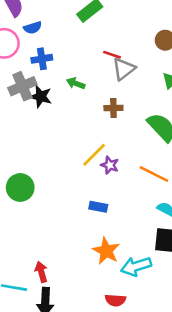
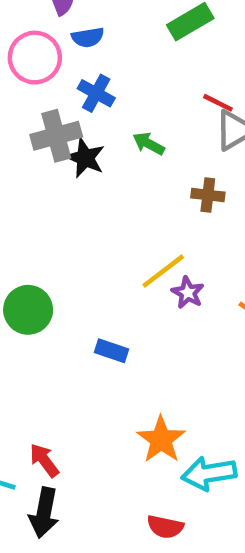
blue cross: (42, 59) -> (96, 93), turned 30
blue rectangle: (98, 207) -> (112, 351), moved
red arrow: (41, 272) -> (44, 460), turned -30

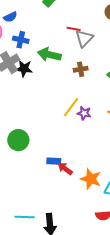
green arrow: (149, 144) -> (49, 55), size x1.6
blue rectangle: (112, 351) -> (54, 161), moved
red arrow: (44, 460) -> (65, 169), moved

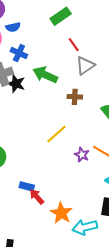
red line: (74, 29) -> (74, 45), moved, turned 32
purple star: (84, 113) -> (82, 155), moved

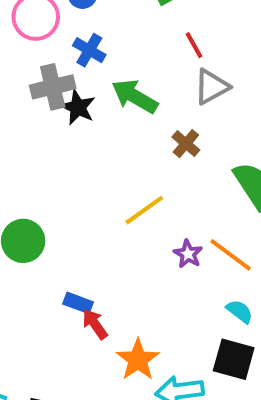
brown cross: (75, 97) -> (186, 144), turned 32

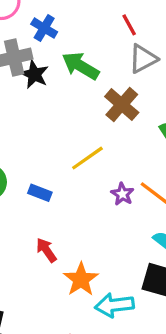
brown cross: (186, 144) -> (122, 105), size x1.5
blue rectangle: (78, 303) -> (40, 193), moved

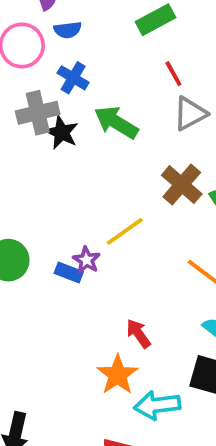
brown cross: (122, 105) -> (182, 185), moved
purple star: (122, 194) -> (87, 260), moved
red arrow: (46, 250) -> (138, 333), moved

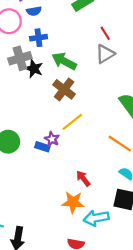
red line: (173, 74) -> (105, 33), moved
blue cross: (73, 78) -> (39, 38), turned -35
brown cross: (182, 185) -> (64, 89), moved
orange star: (118, 375) -> (73, 202), turned -30

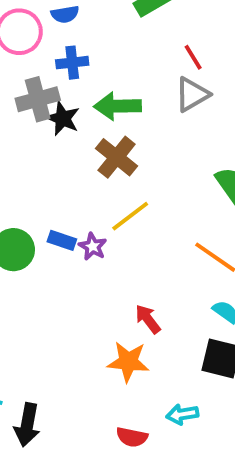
green arrow: (64, 61) -> (118, 106), turned -30
blue rectangle: (42, 147) -> (62, 240), moved
cyan arrow: (96, 218) -> (182, 414), moved, size x0.7

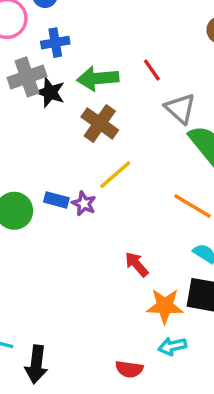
red line: (193, 57) -> (152, 70), moved
gray triangle: (192, 95) -> (180, 108), moved, turned -44
orange star: (128, 362) -> (165, 306), moved

